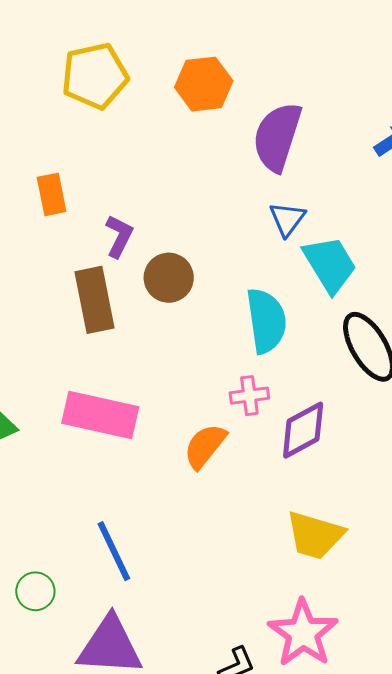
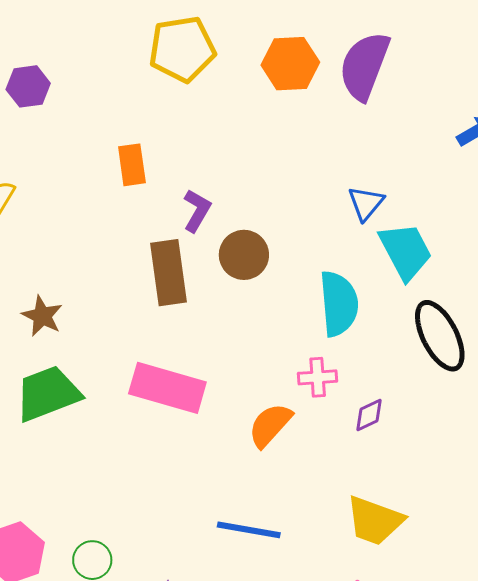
purple semicircle: (277, 137) -> (364, 66), moved
purple diamond: (303, 430) -> (369, 415), size x0.6
blue line: (114, 551) -> (249, 530), moved, turned -58

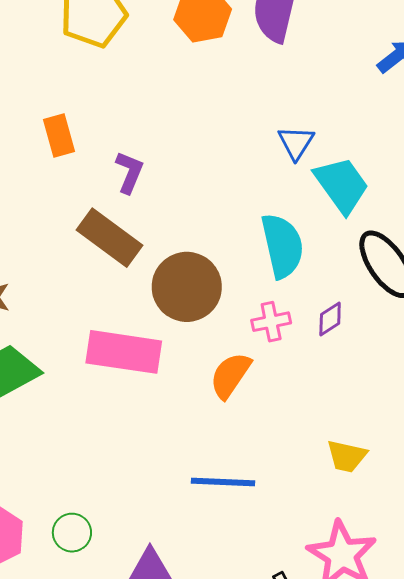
brown circle: (244, 255) -> (187, 287), moved, size x1.4
brown rectangle: (168, 273) -> (110, 238), turned -38
purple diamond: (369, 415) -> (330, 319), moved
yellow trapezoid: (375, 521) -> (347, 456), size x0.7

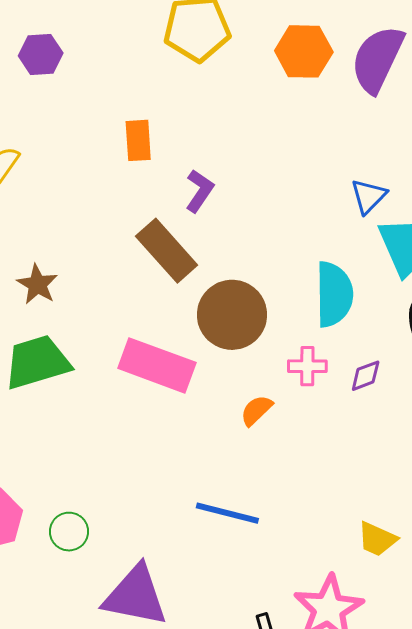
orange semicircle: (230, 375) -> (256, 410), size x0.7
yellow trapezoid: (347, 456) -> (377, 539), moved

